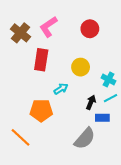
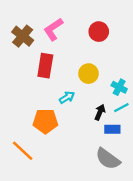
gray semicircle: (85, 138) -> (108, 159), moved, turned 85

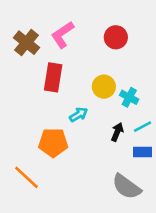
cyan cross: (119, 87) -> (129, 97), moved
blue rectangle: (112, 129) -> (142, 152), moved

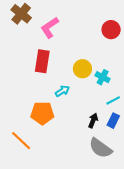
red circle: (116, 37) -> (111, 30), moved
brown cross: (26, 43) -> (21, 14), moved
black arrow: (117, 132) -> (93, 121), moved
blue rectangle: (142, 152) -> (113, 121), turned -64

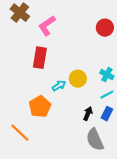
yellow circle: (82, 69) -> (78, 79), moved
cyan cross: (103, 77) -> (107, 75), moved
orange pentagon: (42, 113) -> (40, 107), turned -30
gray semicircle: (100, 148) -> (95, 140), turned 30

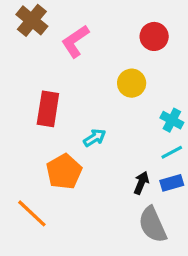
red circle: (105, 28) -> (154, 36), moved
red rectangle: (40, 58) -> (48, 109), moved
yellow circle: (78, 79) -> (132, 83), moved
blue rectangle: (107, 114) -> (172, 183), turned 48

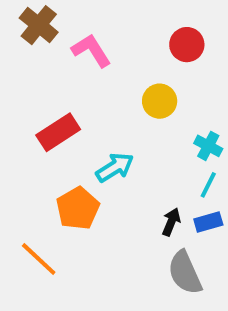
pink L-shape: (75, 41) -> (91, 50), turned 92
red rectangle: (48, 109) -> (58, 132), turned 48
cyan arrow: (95, 138) -> (115, 167), size x1.4
cyan line: (172, 152) -> (208, 185), turned -35

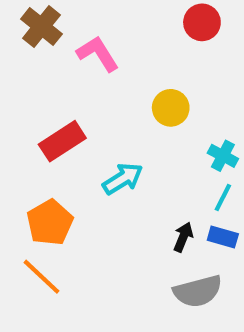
red circle: (187, 45) -> (202, 22), moved
orange pentagon: (78, 208) -> (50, 222), moved
blue rectangle: (208, 222) -> (223, 237), turned 32
gray semicircle: (185, 273) -> (198, 291), turned -81

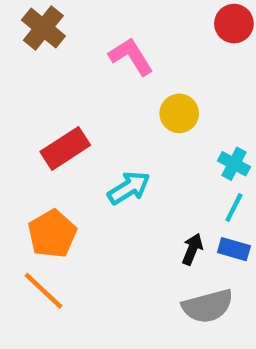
red circle: (202, 22) -> (234, 24), moved
pink L-shape: (98, 54) -> (131, 56), moved

